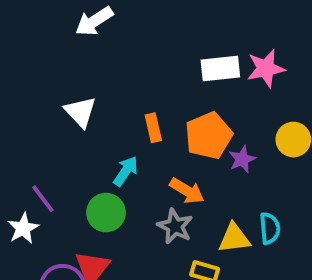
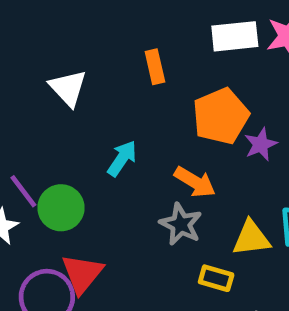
orange rectangle: (153, 128) -> (155, 67), moved
green circle: (106, 213) -> (61, 208), moved

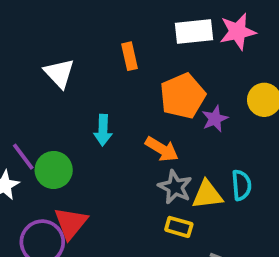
cyan arrow: (122, 158) -> (103, 130), turned 148
gray star: (181, 224) -> (175, 187), moved

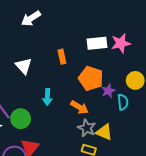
orange pentagon: (183, 96) -> (91, 78), turned -30
cyan semicircle: (241, 185) -> (123, 102), moved
yellow triangle: (207, 195) -> (104, 132), turned 30

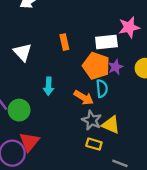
white rectangle: (97, 43) -> (106, 42), moved
purple star: (108, 91) -> (115, 67), moved
cyan semicircle: (123, 102) -> (102, 89), moved

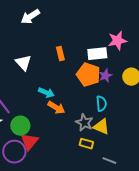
cyan arrow: (49, 86) -> (46, 93), turned -70
cyan semicircle: (102, 89) -> (101, 104), moved
orange arrow: (84, 98) -> (56, 108), moved
green circle: (19, 110) -> (20, 126), moved

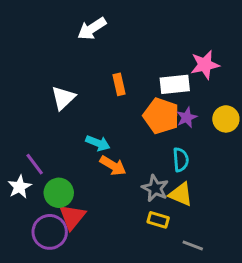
white arrow: (30, 17) -> (92, 29), moved
white triangle: (23, 63) -> (63, 98), turned 30

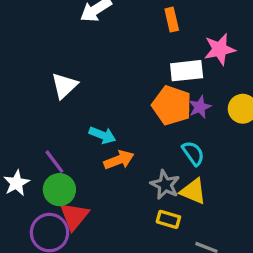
orange rectangle: (119, 84) -> (172, 20), moved
cyan semicircle: (181, 160) -> (193, 153), turned -30
purple line: (35, 164) -> (54, 162), moved
orange arrow: (113, 166) -> (119, 160), turned -52

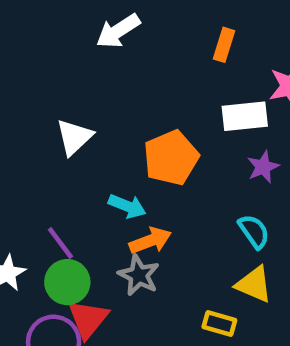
orange rectangle: (172, 20) -> (224, 45), turned 30
orange pentagon: (172, 105) -> (171, 158), moved, turned 30
gray star: (165, 185) -> (139, 275), moved

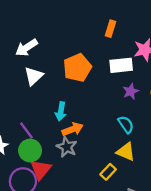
white arrow: (118, 31) -> (26, 48), moved
orange pentagon: (171, 158) -> (77, 68), moved
cyan arrow: (127, 206) -> (61, 111), turned 78
yellow rectangle: (219, 324) -> (108, 172), turned -63

